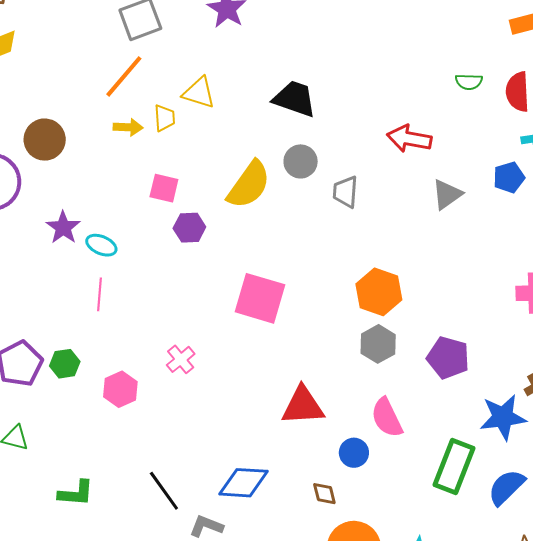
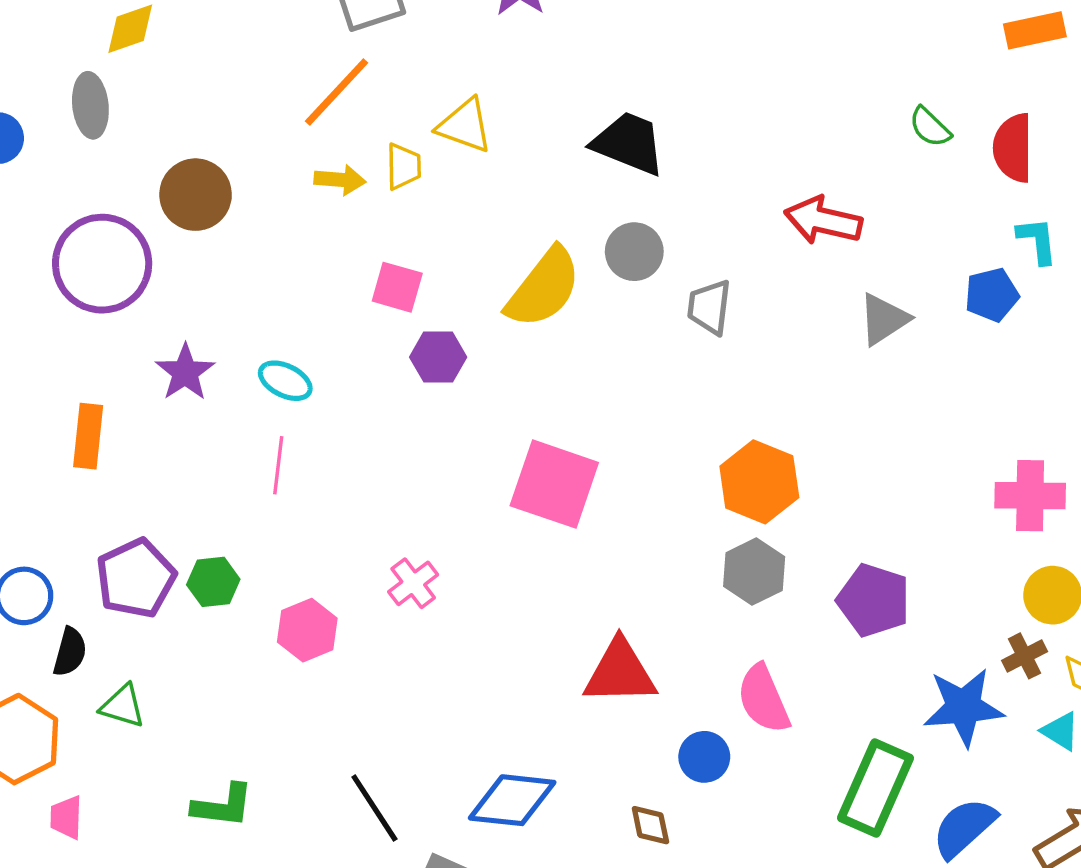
green semicircle: (469, 82) -> (930, 127), turned 40
purple star: (63, 228) -> (185, 372), moved

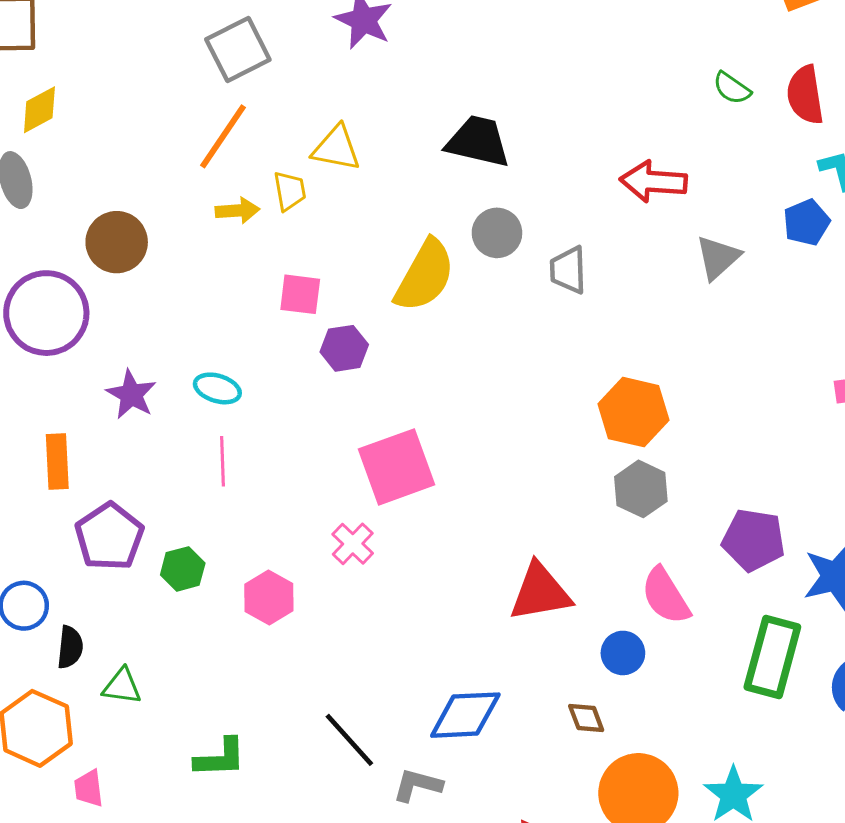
pink square: (554, 484) -> (396, 467), moved, turned -30
purple pentagon: (136, 578) -> (109, 537), moved
purple pentagon: (874, 600) -> (754, 540), moved

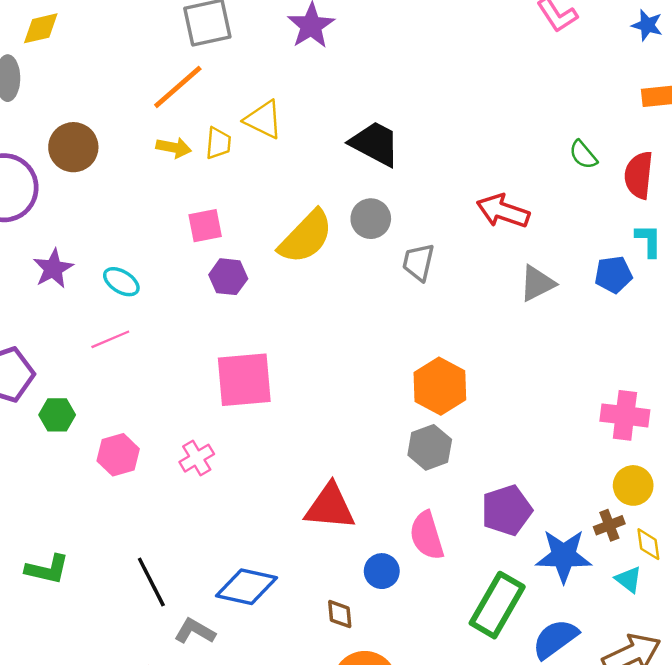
pink square: (300, 294) -> (205, 226), turned -33
pink line: (223, 461) -> (110, 339), turned 54
purple pentagon: (754, 540) -> (507, 510), turned 30
pink cross: (353, 544) -> (197, 458), moved

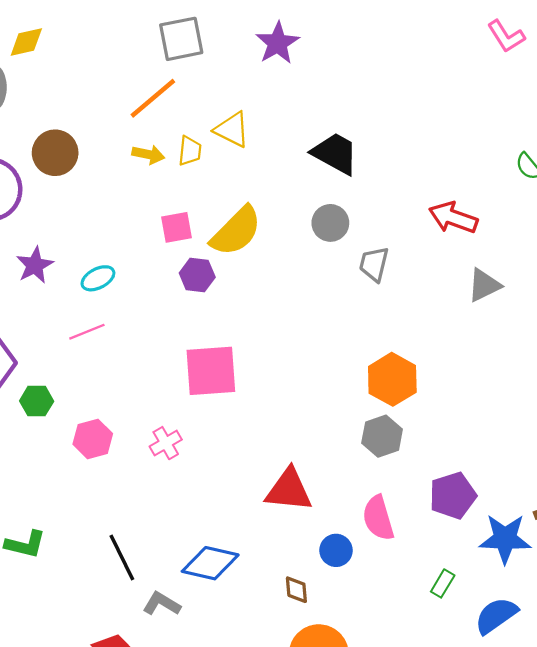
yellow semicircle: (306, 237) -> (236, 231), moved
cyan ellipse: (121, 282) -> (98, 278), turned -60
green rectangle: (497, 605) -> (443, 583), size x0.5

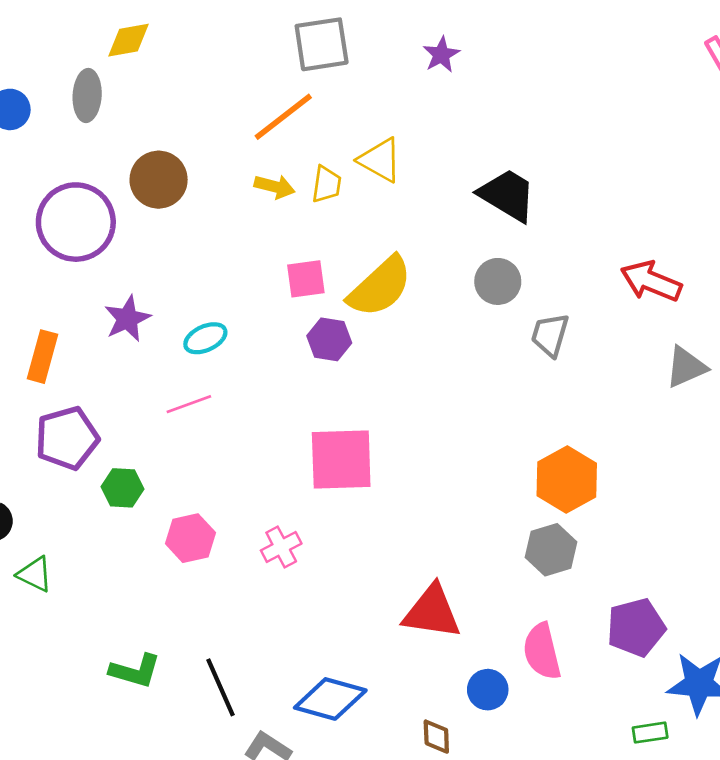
purple star: (277, 43) -> (441, 55), size x0.7
green L-shape: (25, 544) -> (135, 671), moved
green rectangle: (443, 583) -> (650, 733), moved, turned 48

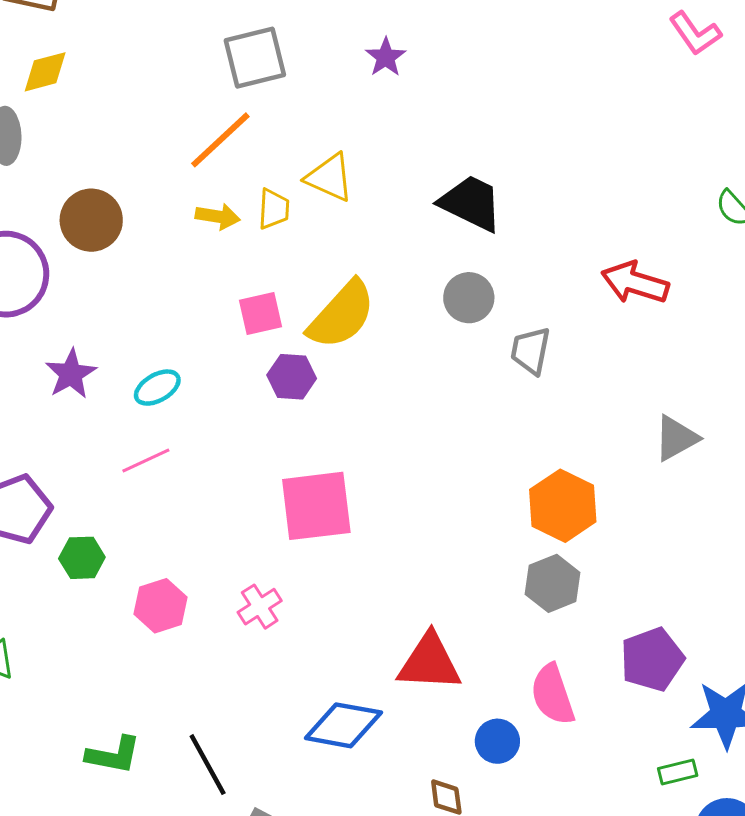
gray triangle: (686, 367) -> (676, 438), moved
blue diamond: (330, 699) -> (343, 725), moved

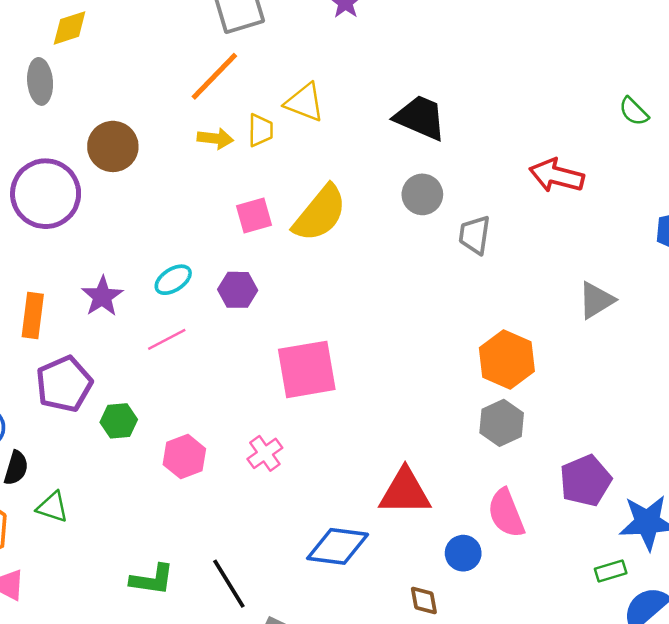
purple star: (71, 374) -> (102, 296), moved
purple hexagon: (292, 377) -> (238, 290), moved

